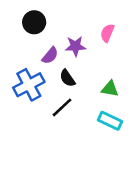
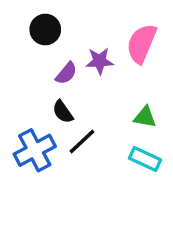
pink semicircle: (107, 33) -> (142, 44), size x1.6
black semicircle: (67, 78) -> (63, 112), moved
blue cross: (29, 85) -> (35, 150), moved

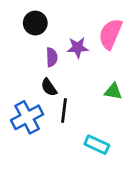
purple semicircle: (66, 73) -> (52, 57), turned -42
black line: (82, 142) -> (64, 110), turned -40
cyan rectangle: (145, 159) -> (97, 145), moved

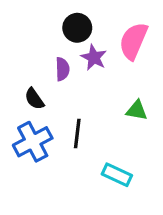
black circle: (35, 23) -> (77, 28), moved
purple star: (78, 48) -> (94, 58), turned 30
black semicircle: (49, 87) -> (34, 99), moved

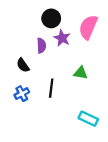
green triangle: (137, 110) -> (81, 73), moved
blue cross: (33, 142) -> (22, 94), size x0.6
cyan rectangle: (117, 175) -> (88, 119), moved

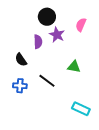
pink semicircle: (88, 27) -> (81, 25), size x0.6
black line: (51, 88) -> (47, 81), turned -60
blue cross: (22, 94) -> (20, 86), turned 32

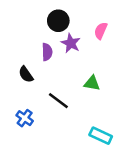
blue cross: (20, 86) -> (25, 118), moved, turned 32

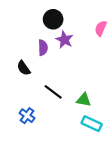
pink semicircle: (101, 31) -> (101, 28), moved
green triangle: (92, 83) -> (84, 100), moved
blue cross: (25, 118) -> (27, 116), moved

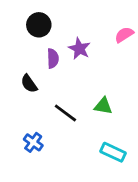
black circle: (53, 19) -> (39, 25), moved
pink semicircle: (101, 28) -> (124, 35), turned 35
green triangle: (84, 100) -> (103, 106), moved

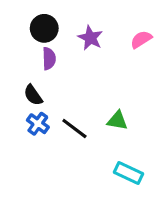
purple star: (79, 49) -> (90, 38), moved
purple semicircle: (53, 58) -> (49, 59), moved
blue cross: (33, 142) -> (38, 124), moved

